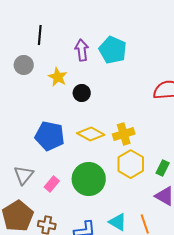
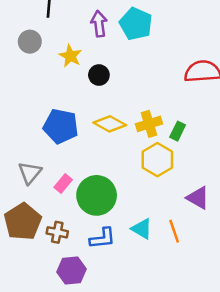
green rectangle: (163, 168) -> (178, 131), moved
green circle: (89, 179) -> (97, 195), moved

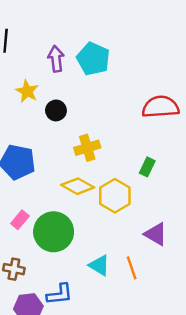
yellow diamond: (110, 124) -> (78, 186), moved
yellow cross: (149, 124) -> (87, 148), moved
green rectangle: (178, 131) -> (147, 167), moved
blue L-shape: (103, 238) -> (60, 294), moved

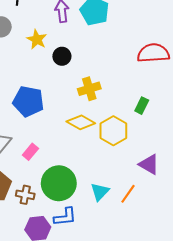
green circle: (54, 232) -> (59, 183), moved
cyan triangle: (99, 265) -> (100, 192), turned 42
orange line: (132, 268) -> (128, 194), turned 54

